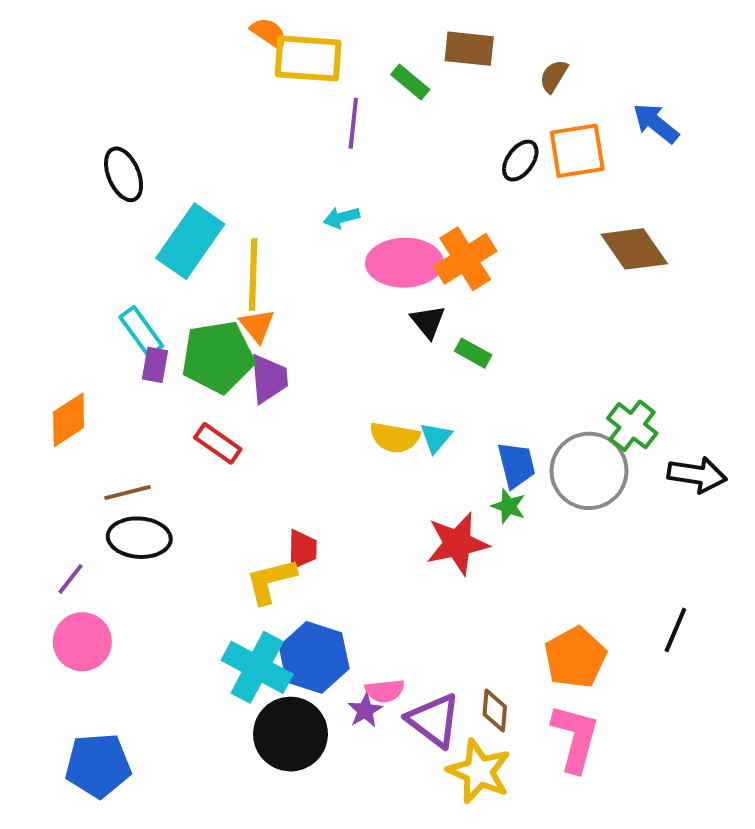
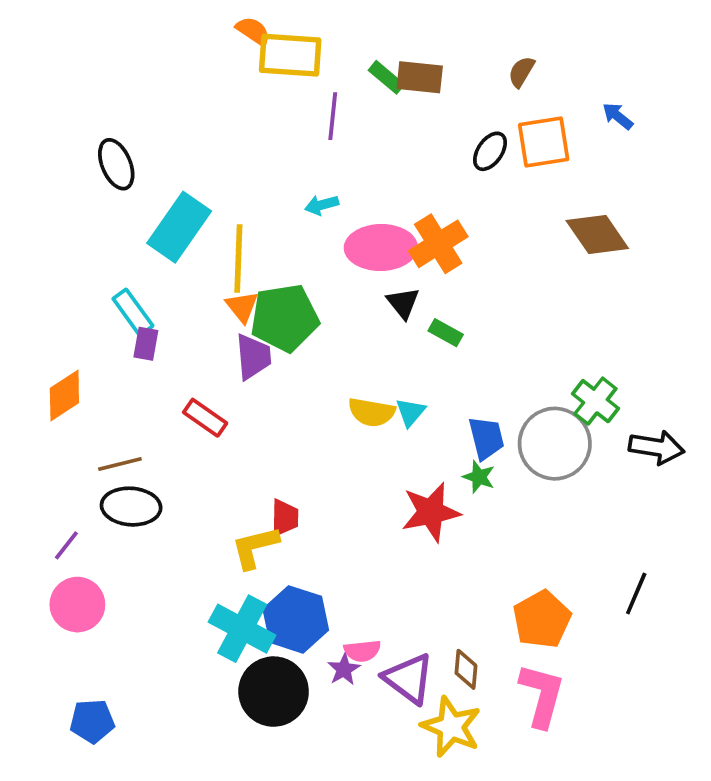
brown rectangle: (469, 49) -> (420, 77), moved
blue arrow: (656, 123) -> (618, 116), size x0.7
green pentagon: (218, 357) -> (285, 318), moved
blue pentagon: (98, 765) -> (92, 721), size x0.7

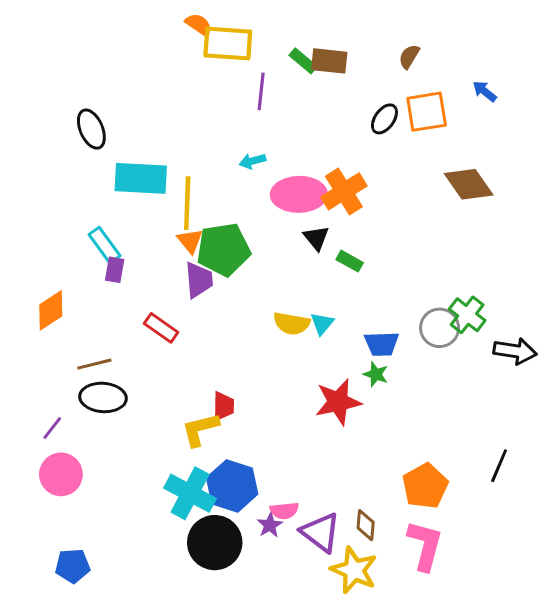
cyan rectangle: (179, 227) -> (141, 178), turned 58
blue trapezoid: (486, 438) -> (382, 344), turned 102
gray circle: (555, 444) -> (440, 328), moved, size x0.7

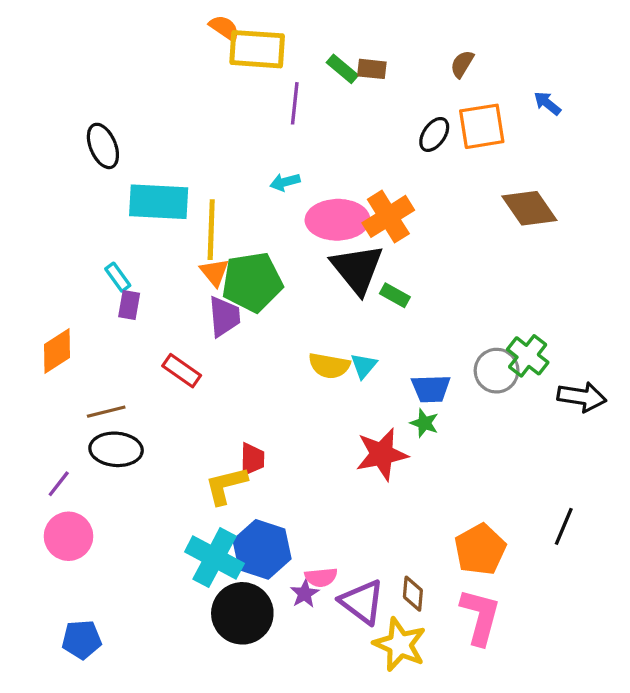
brown rectangle: (329, 61) -> (372, 69), size x0.7
black triangle: (316, 238) -> (357, 269), size x1.8
cyan rectangle: (104, 245) -> (118, 277), size x0.7

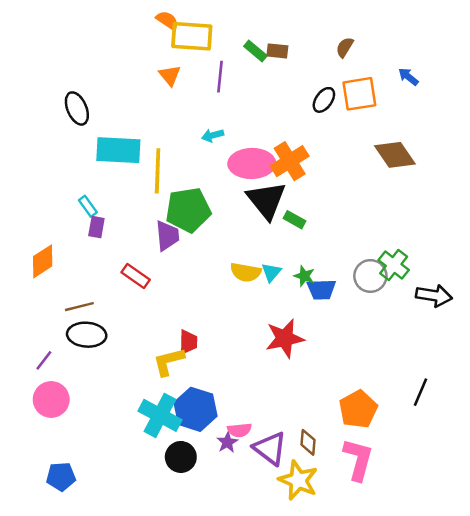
orange triangle: (214, 272) -> (170, 75), moved
green star: (424, 423) -> (304, 276), moved
black circle: (242, 613) -> (181, 457), size x0.7

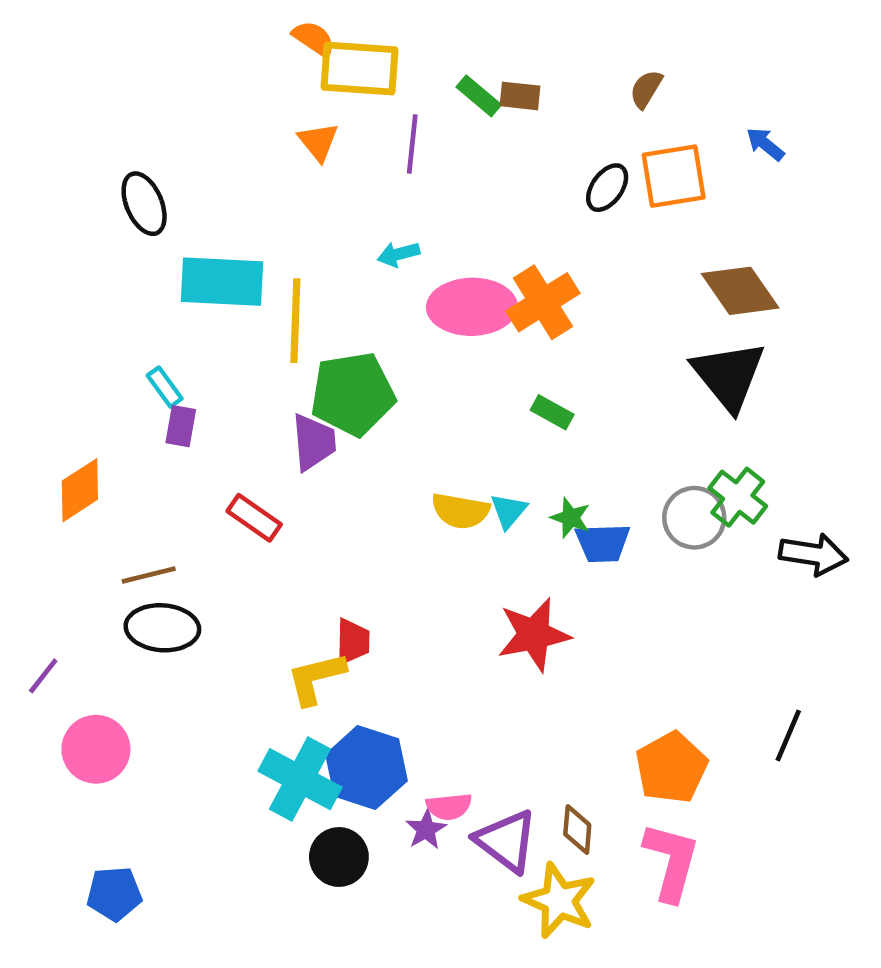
black triangle: (266, 200) -> (729, 376), moved
purple line: (44, 360) -> (43, 676), moved

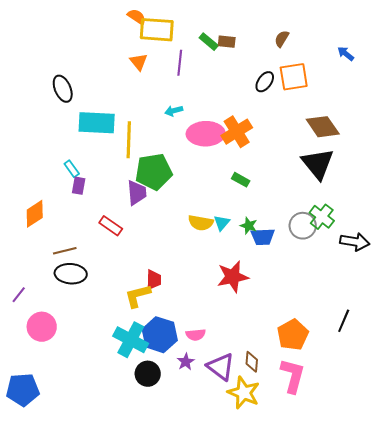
blue arrow: (765, 144) -> (346, 54), moved
pink semicircle: (449, 807) -> (196, 335), moved
blue pentagon: (114, 894) -> (23, 390), moved, size x1.4

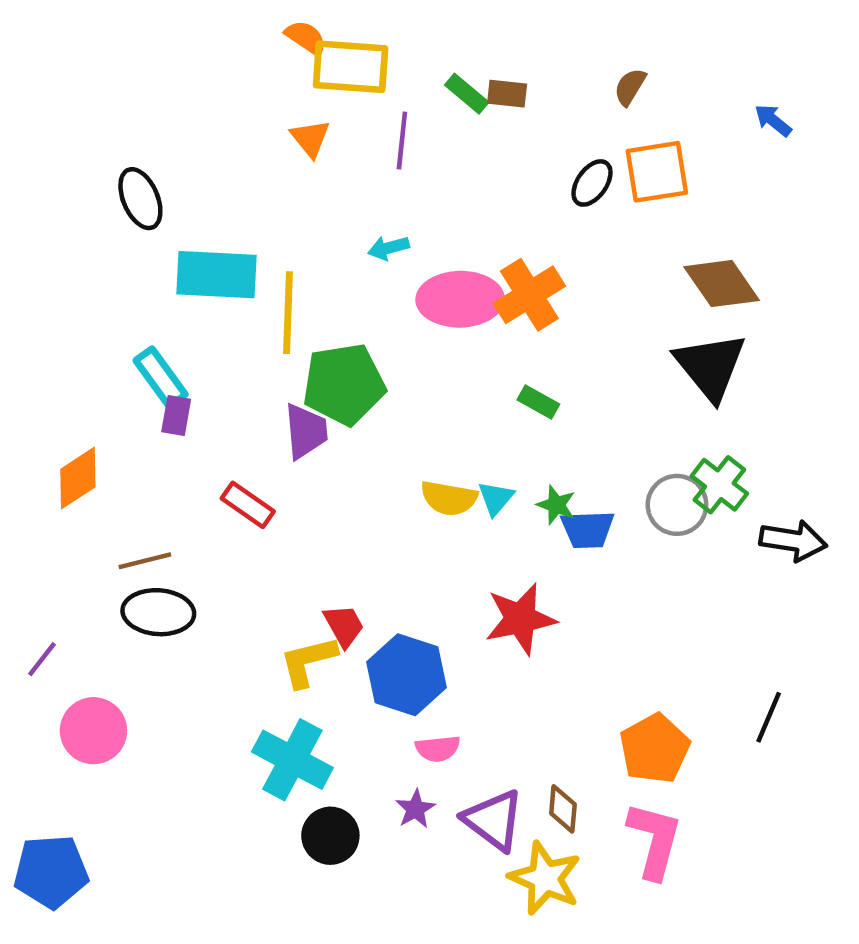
cyan rectangle: (72, 169) -> (161, 377), size x1.5
red trapezoid: (154, 280) -> (344, 626), turned -30
blue hexagon: (160, 335) -> (406, 675), moved

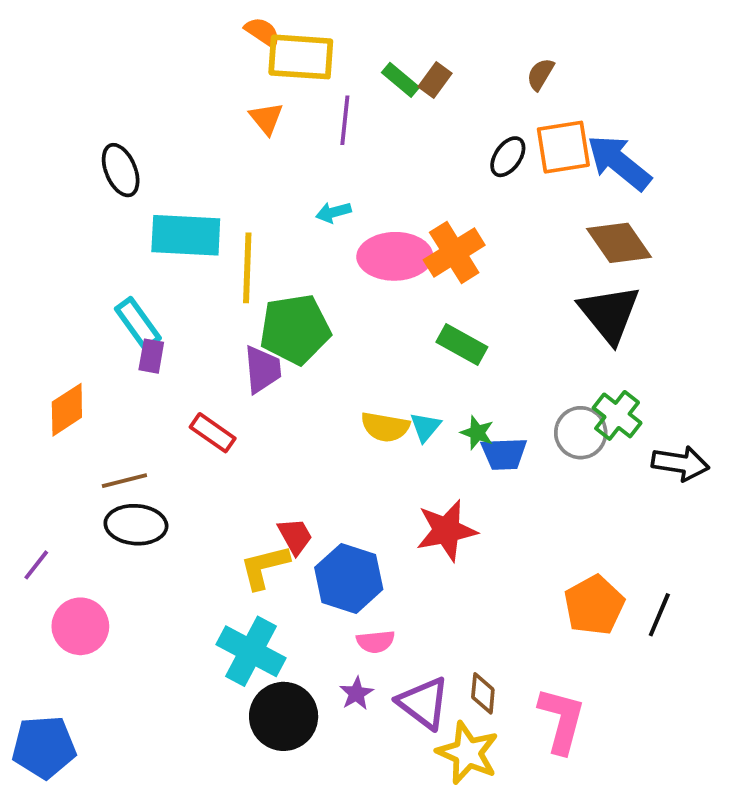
brown rectangle: (507, 94) -> (435, 80), turned -60
blue arrow: (773, 120) -> (619, 162), moved, size x2.0
green rectangle: (538, 402) -> (462, 345), size x1.4
orange pentagon: (655, 749) -> (594, 605), moved
black circle: (330, 836) -> (284, 716), size x1.4

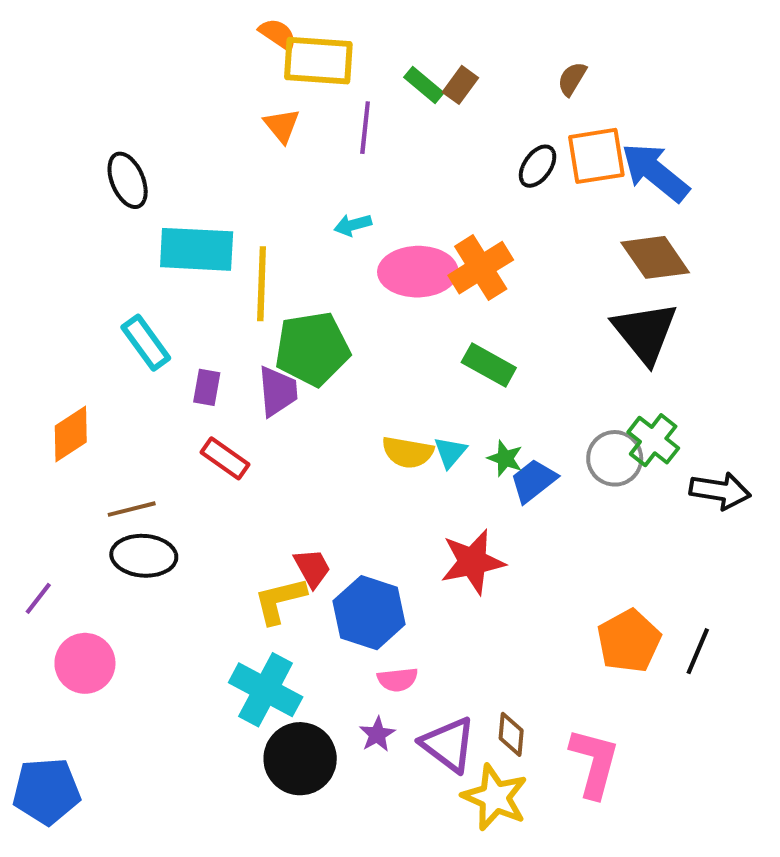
purple rectangle: (151, 356) -> (207, 387), moved
blue trapezoid: (504, 454) -> (533, 481), turned 144

